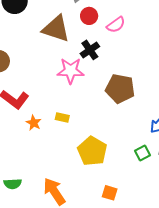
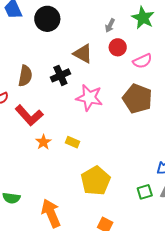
brown triangle: (56, 29) -> (83, 54), size x0.7
black cross: (90, 50) -> (60, 75), moved
brown pentagon: (120, 89) -> (137, 99), moved

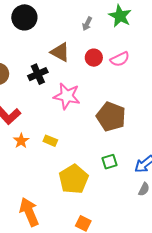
red circle: (118, 47) -> (94, 58), moved
brown pentagon: (137, 99) -> (111, 117), moved
green square: (145, 192) -> (110, 162), moved

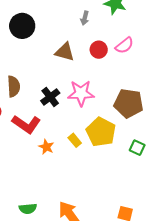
black cross: (38, 74) -> (50, 97), moved
yellow rectangle: (50, 141) -> (75, 140), turned 40
green square: (110, 162) -> (137, 148), turned -35
yellow pentagon: (74, 179) -> (101, 132), moved

